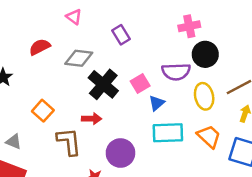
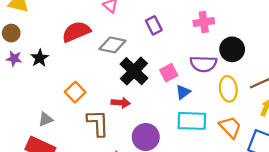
pink cross: (189, 26) -> (204, 22), moved
red semicircle: (40, 47) -> (76, 32), size x1.4
gray triangle: (14, 142) -> (46, 119), turned -49

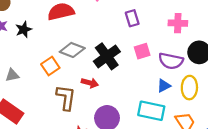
gray diamond: (112, 45) -> (72, 50), moved
pink square: (169, 73) -> (142, 51), moved
blue triangle: (183, 92) -> (164, 86), moved
gray triangle: (46, 119) -> (12, 75), moved

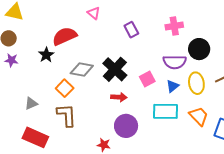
black star: (24, 30) -> (46, 55), moved
pink square: (142, 51) -> (147, 79), moved
red arrow: (90, 83) -> (119, 97), moved
brown L-shape: (66, 98) -> (67, 115), moved

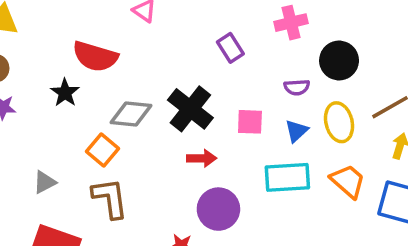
purple rectangle: (131, 30) -> (230, 48), moved
red semicircle: (65, 36) -> (95, 56), turned -135
purple semicircle: (175, 62) -> (297, 87), size x0.6
pink square: (147, 79) -> (250, 122), turned 35

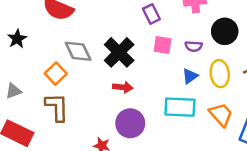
black star: (65, 93) -> (17, 39), moved
gray diamond: (131, 114) -> (78, 51), turned 52
pink square: (250, 122) -> (163, 45), moved

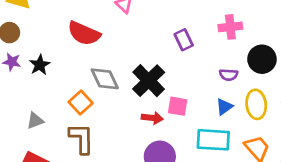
pink square: (163, 45) -> (178, 106), moved

